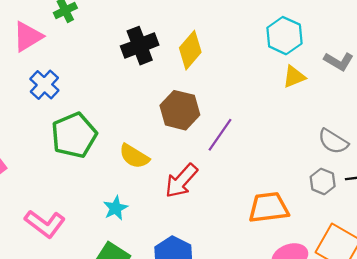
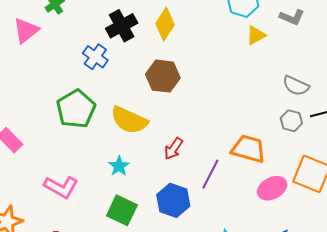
blue cross: (44, 85) -> (95, 57), moved
purple line: (220, 135) -> (210, 174), moved
yellow semicircle: (134, 156) -> (129, 120), size x1.4
red arrow: (181, 181) -> (174, 149), moved, size x0.7
orange trapezoid: (269, 208) -> (249, 149), turned 30

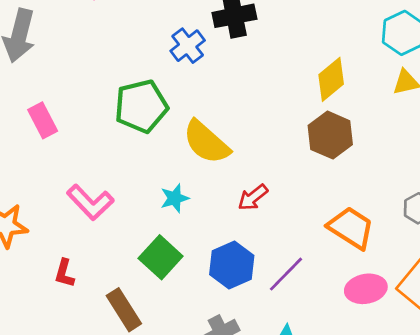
yellow diamond: (165, 24) -> (331, 79), moved
brown hexagon: (163, 76) -> (330, 135), moved
purple line: (210, 174) -> (286, 274), moved

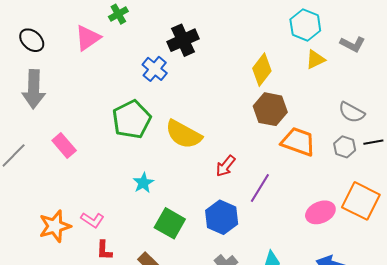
cyan star: (175, 198) -> (143, 183), moved
pink L-shape: (90, 202) -> (92, 220), moved, size x0.7
orange trapezoid: (351, 228) -> (298, 142), moved
purple line: (286, 274) -> (260, 188), moved

